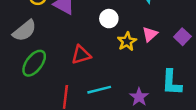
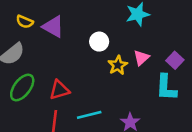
red triangle: (81, 55) -> (59, 90), moved
cyan L-shape: (172, 82) -> (166, 87), moved

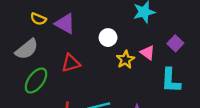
pink triangle: (141, 58) -> (148, 53), turned -42
purple square: (175, 60) -> (175, 43), moved
red triangle: (59, 90) -> (71, 63), moved

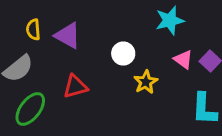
yellow semicircle: (38, 19) -> (33, 30), turned 63
pink triangle: (148, 53) -> (183, 59), moved

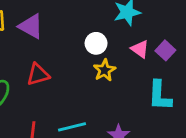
white circle: (123, 53) -> (96, 43), moved

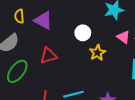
white circle: (96, 43) -> (83, 33), moved

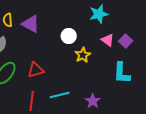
red triangle: (48, 56) -> (36, 70), moved

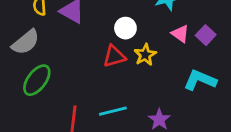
red triangle: (36, 70) -> (114, 56), moved
cyan L-shape: (122, 73) -> (200, 80), turned 110

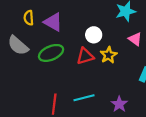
gray semicircle: (26, 42) -> (18, 45), turned 80
green ellipse: (37, 80) -> (51, 53), moved, turned 30

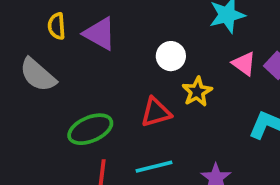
green ellipse: (51, 53) -> (90, 129), moved
red triangle: (85, 56) -> (156, 112), moved

